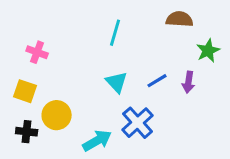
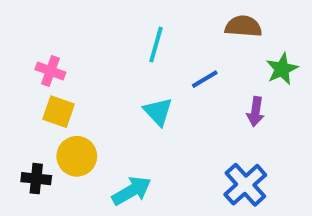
blue line: (157, 81) -> (205, 79), moved
yellow square: (25, 91) -> (59, 112), moved
blue cross: (137, 123) -> (245, 185), moved

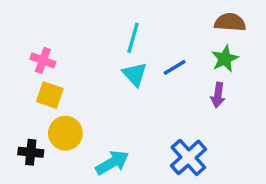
brown semicircle: (243, 26) -> (230, 22), moved
green star: (282, 69) -> (225, 59), moved
cyan triangle: (158, 112) -> (135, 74), moved
blue cross: (245, 185) -> (188, 157), moved

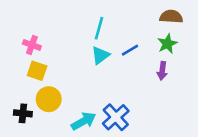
cyan triangle: (135, 74) -> (100, 55), turned 36
blue cross: (188, 157) -> (116, 117), moved

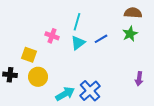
pink cross: (32, 45) -> (52, 36), moved
purple arrow: (162, 71) -> (139, 79), moved
black cross: (23, 113) -> (10, 75), moved

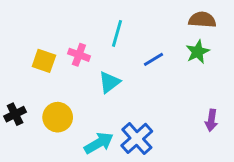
cyan triangle: (78, 43) -> (109, 82), moved
yellow square: (29, 55) -> (44, 61), moved
black cross: (10, 75) -> (15, 114), turned -32

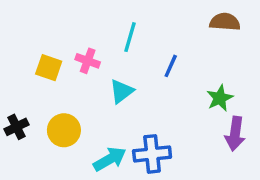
green star: (198, 52) -> (220, 98), moved
blue line: (154, 59) -> (171, 66), turned -35
purple arrow: (211, 120) -> (235, 134), size x1.4
blue cross: (137, 138) -> (152, 154), turned 36

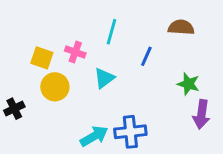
brown semicircle: (225, 22) -> (181, 27), moved
green star: (220, 98) -> (188, 84), turned -30
yellow circle: (64, 130) -> (55, 87), moved

